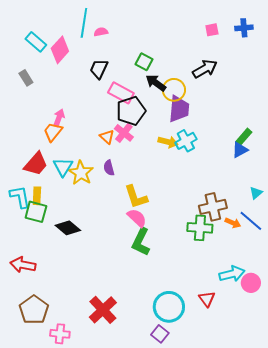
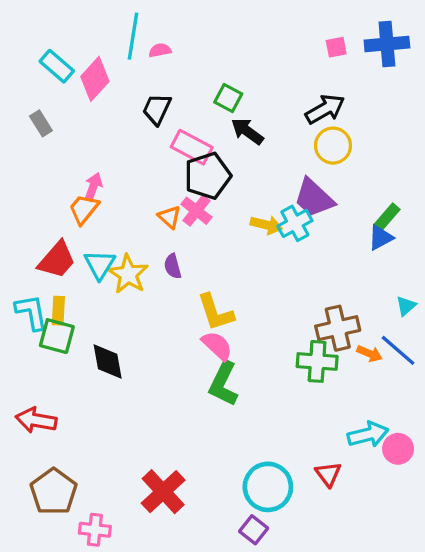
blue cross: (244, 28) -> (387, 44), size x1.5
yellow circle: (174, 90) -> (333, 146), moved
purple trapezoid: (179, 109) -> (314, 198), moved, turned 128
black diamond: (68, 228) -> (108, 361), turned 40

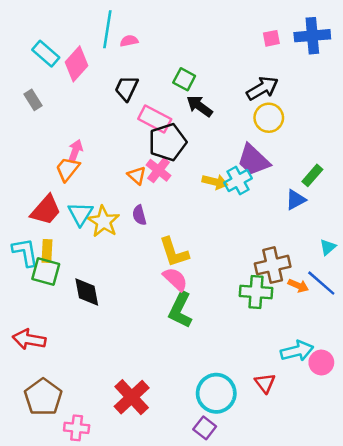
blue triangle: (381, 238) -> (296, 200), moved

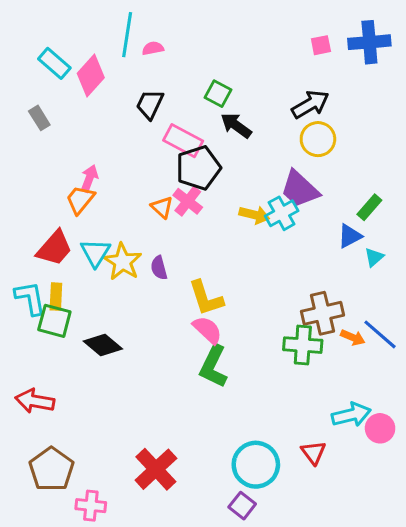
purple semicircle: (139, 215) -> (159, 268), moved
cyan triangle: (328, 247) -> (374, 257), moved
black diamond: (87, 292) -> (103, 345), turned -40

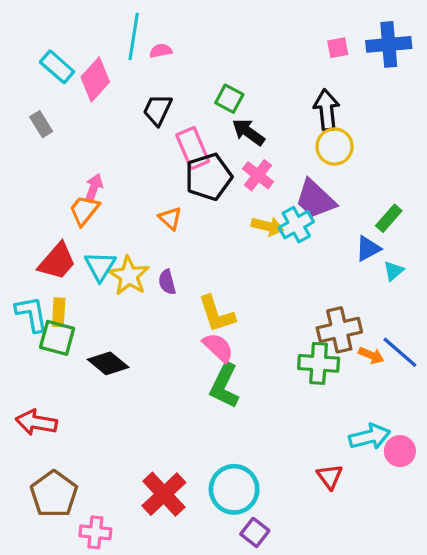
black arrow: (310, 104) -> (327, 110), turned -66
pink rectangle: (183, 141) -> (193, 148), turned 39
pink cross: (188, 201) -> (258, 175), moved
cyan circle: (256, 465) -> (234, 489), moved

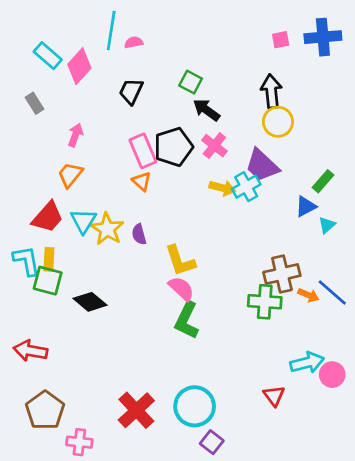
pink rectangle: (193, 148) -> (143, 151), moved
pink arrow: (94, 188) -> (75, 135), moved

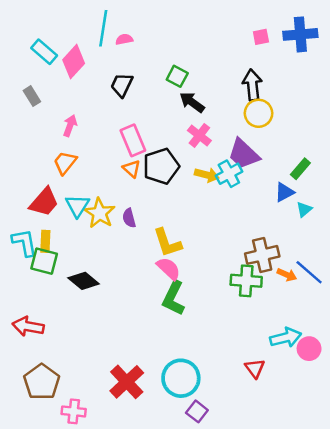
black pentagon: (173, 147) -> (161, 166), moved

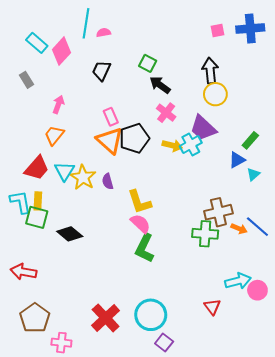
pink rectangle: (133, 140) -> (111, 117), size x0.7
orange triangle: (132, 169) -> (110, 140), size x1.8

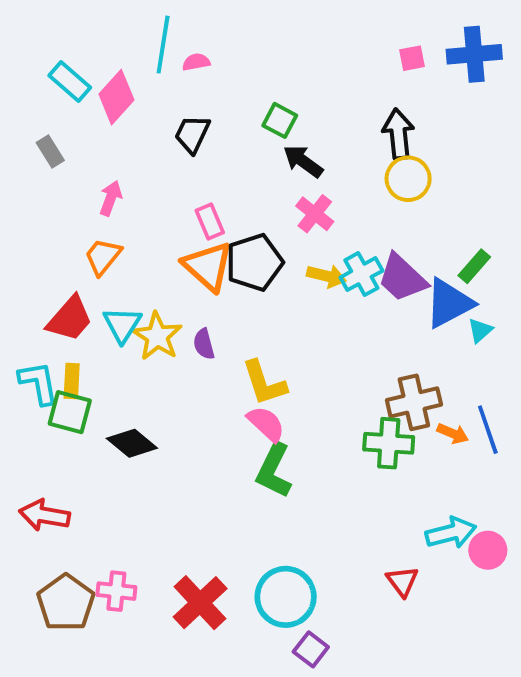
purple trapezoid: (203, 128) -> (402, 278), moved
blue triangle: (237, 160) -> (449, 303), size x1.6
blue line: (257, 227) -> (488, 430), turned 30
pink cross: (61, 343) -> (116, 591), moved

